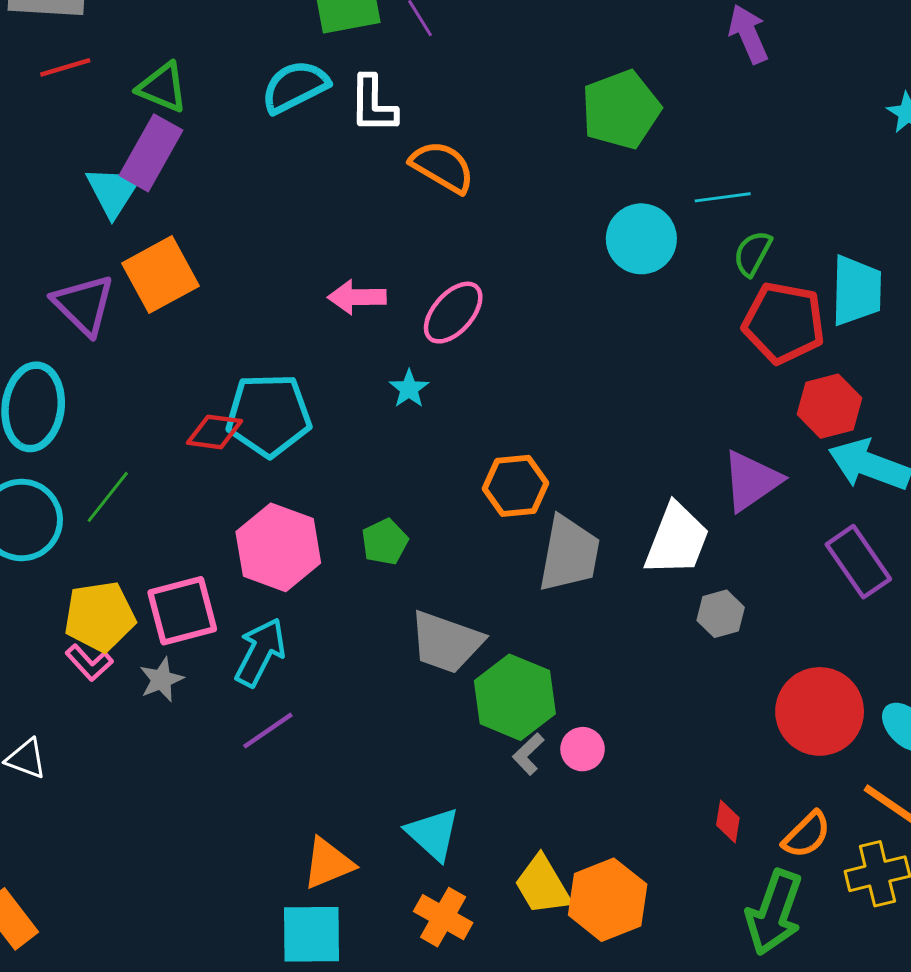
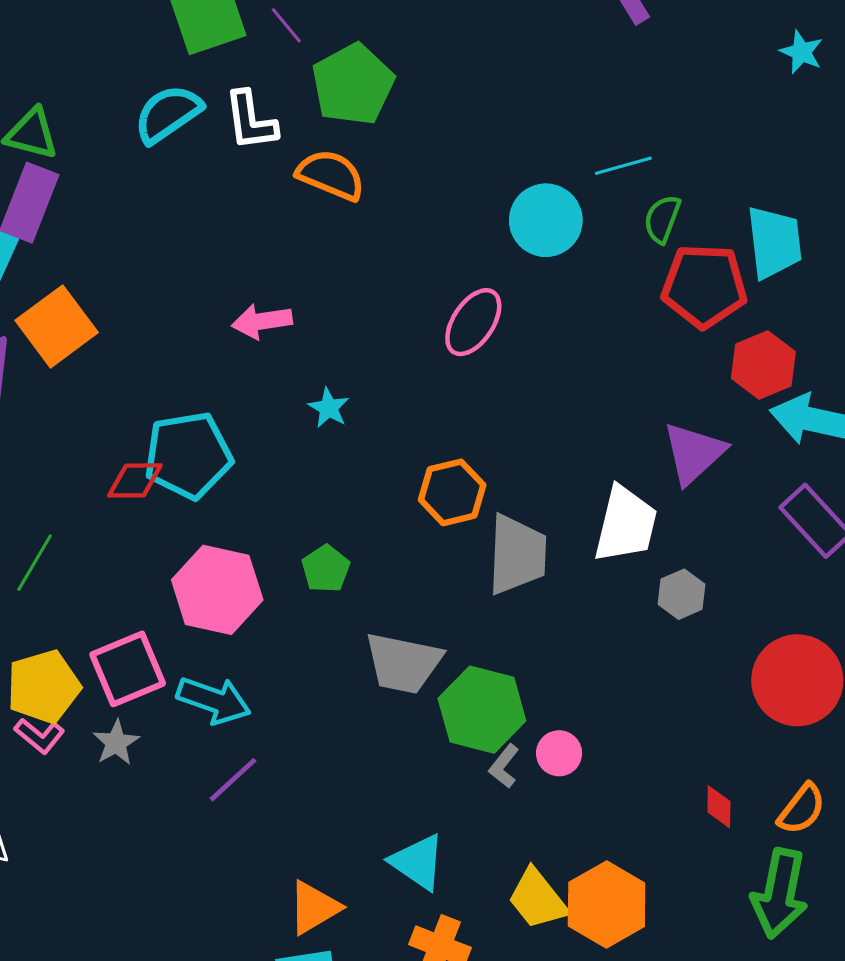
green pentagon: (621, 110) -> (353, 84), moved
pink ellipse: (453, 313) -> (473, 322), moved
cyan arrow: (260, 652) -> (214, 700), turned 90

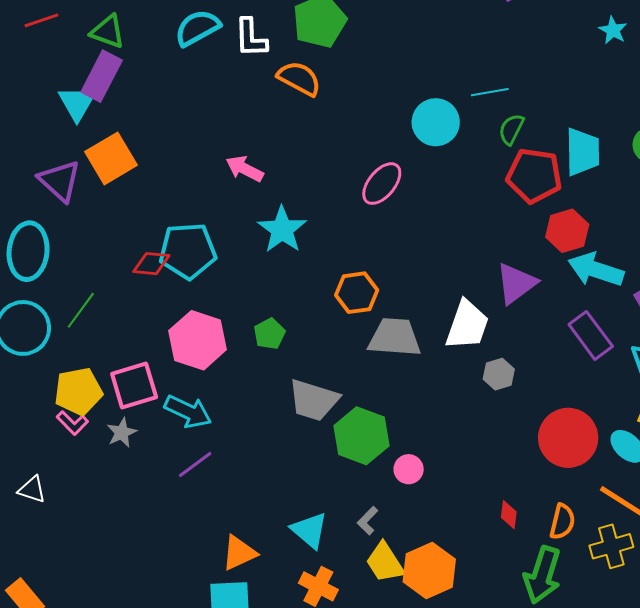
pink arrow: (262, 321) -> (245, 169), turned 30
cyan star: (329, 408) -> (282, 230), size x1.8
gray trapezoid: (517, 555) -> (395, 337), turned -94
gray L-shape: (504, 766) -> (368, 521), moved
orange semicircle: (802, 809) -> (562, 522), turned -30

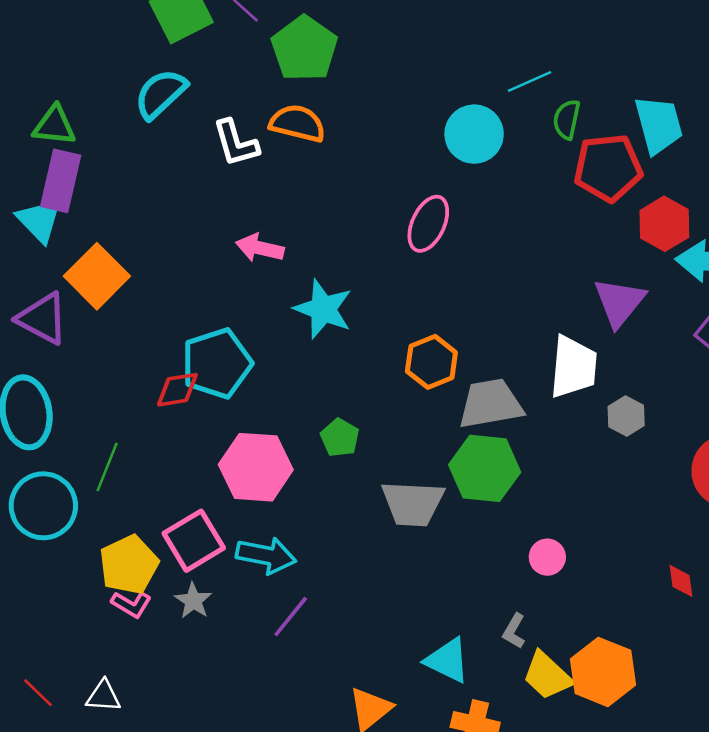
white L-shape: (251, 38) -> (236, 143), moved
green hexagon: (361, 436) -> (485, 468), moved

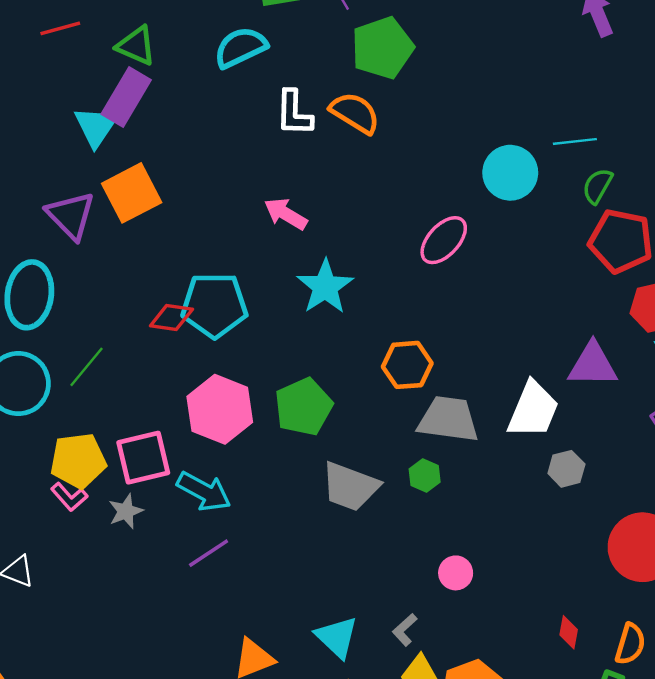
purple triangle: (619, 302) -> (593, 365), turned 34
green pentagon: (340, 438) -> (304, 407), size x1.6
green hexagon: (485, 468) -> (425, 475), size x0.5

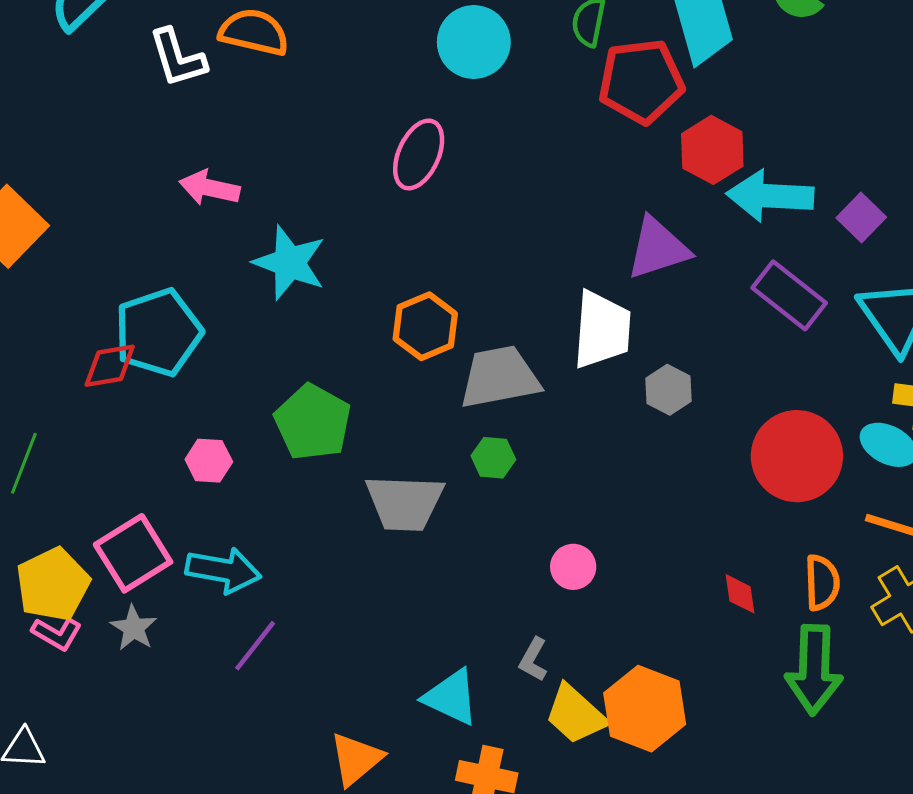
pink hexagon: (220, 409) -> (209, 461), size x0.5

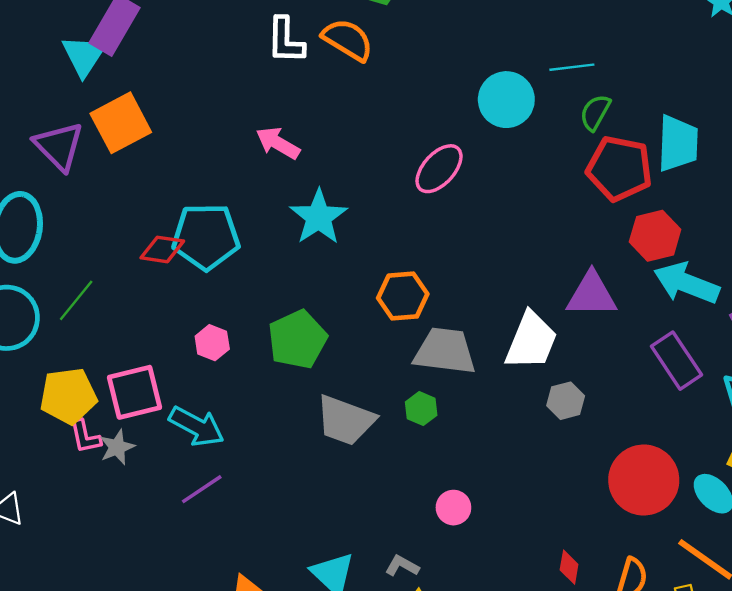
pink L-shape: (57, 634) -> (85, 437), moved, turned 30
gray L-shape: (533, 659) -> (402, 566), turned 72

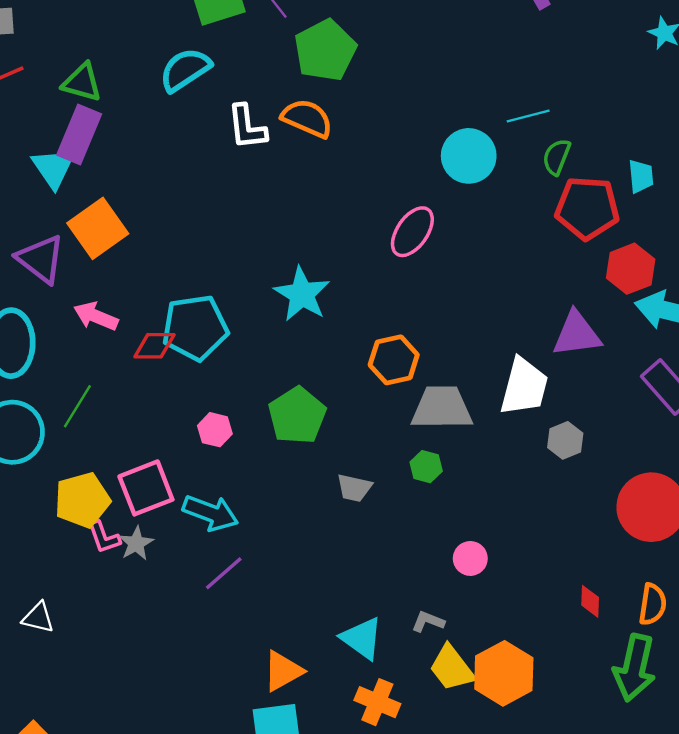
pink arrow: (278, 143) -> (96, 316), moved
cyan trapezoid: (678, 143) -> (641, 176), size x0.6
gray trapezoid: (345, 420) -> (354, 488), size x0.6

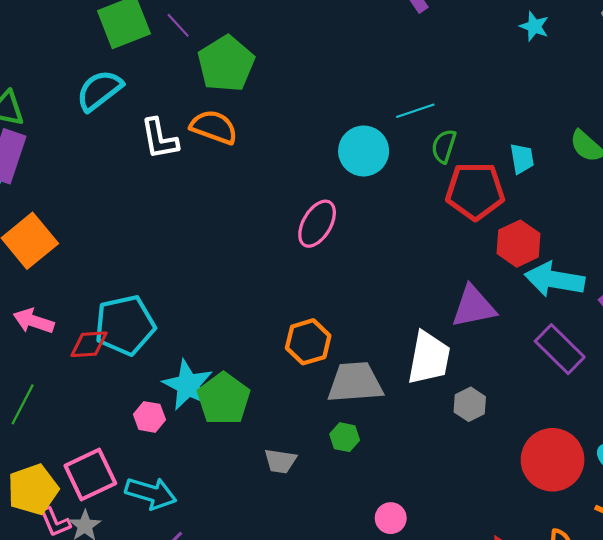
cyan star: (302, 294) -> (188, 385), moved

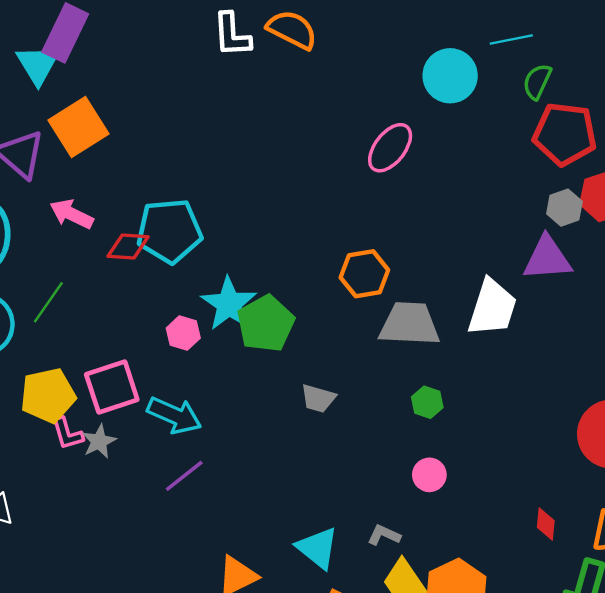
gray hexagon: (470, 404) -> (564, 208), moved
green hexagon: (345, 437) -> (427, 402), moved

